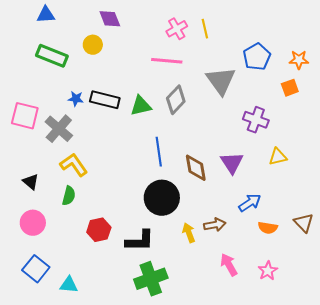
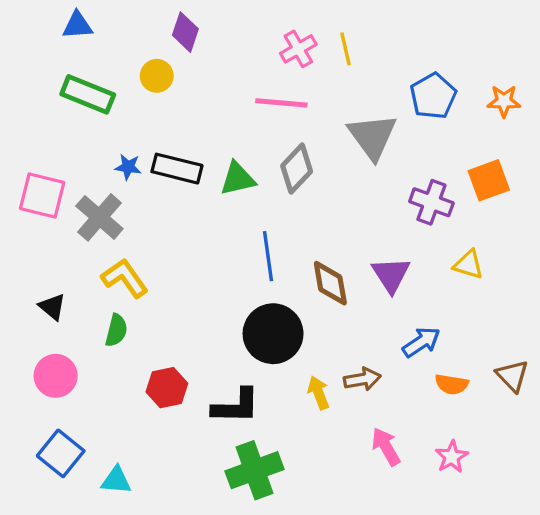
purple diamond: (110, 19) -> (185, 32), turned 40
orange square: (290, 88) -> (489, 180), moved, size x1.4
yellow triangle: (278, 157) -> (469, 265), turned 30

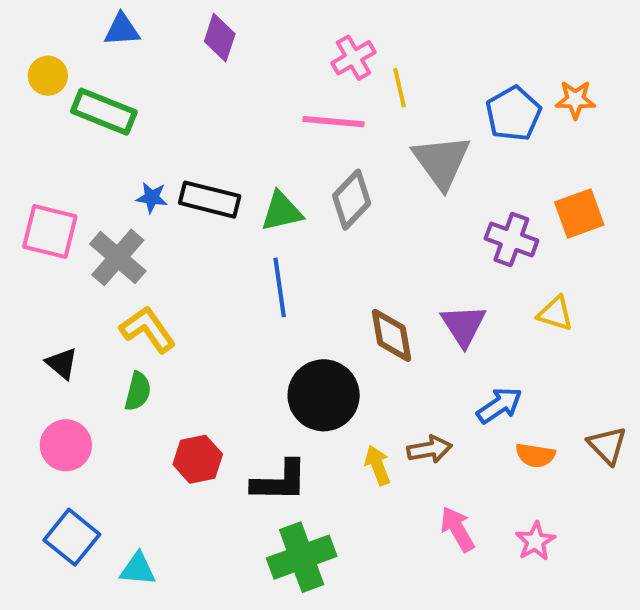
blue triangle: (78, 25) -> (122, 30), moved
yellow line: (345, 49) -> (399, 88), moved
yellow circle: (157, 76) -> (48, 76), moved
orange star: (504, 101) -> (575, 100), moved
blue line: (268, 256) -> (280, 287), moved

